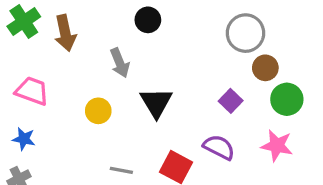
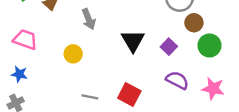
black triangle: (156, 103) -> (133, 41), moved
pink star: (277, 146) -> (213, 89), moved
purple semicircle: (219, 147) -> (177, 80), moved

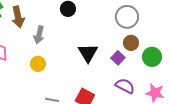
gray arrow: (89, 19) -> (39, 35), moved, turned 36
brown circle: (194, 23) -> (131, 43), moved

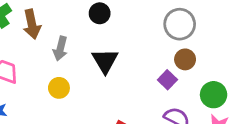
black triangle: (88, 53) -> (105, 61), moved
green circle: (152, 57) -> (214, 95), moved

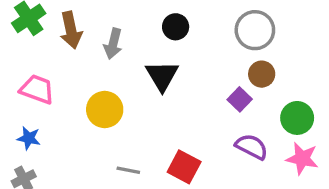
black circle: (100, 13) -> (176, 27), moved
gray arrow: (60, 49) -> (113, 44), moved
yellow circle: (59, 88) -> (105, 110), size x1.4

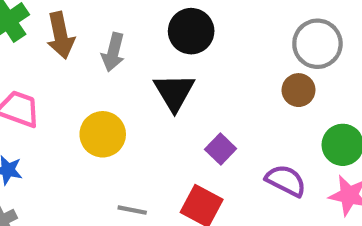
black circle: (176, 27) -> (191, 31), size x1.4
gray circle: (255, 30) -> (317, 44), moved
purple square: (240, 99) -> (221, 149), moved

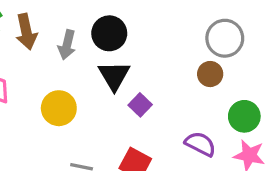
black circle: (191, 31) -> (109, 33), moved
purple square: (221, 149) -> (140, 105), moved

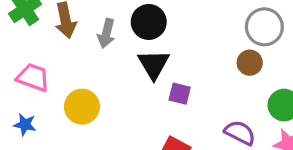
purple square: (140, 105) -> (180, 94), turned -30
yellow circle: (59, 108) -> (82, 107), moved

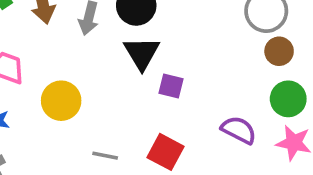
brown circle: (250, 63) -> (279, 51), moved

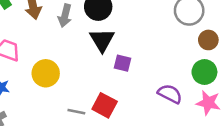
brown circle: (279, 51) -> (208, 40), moved
red square: (166, 152) -> (105, 105), moved

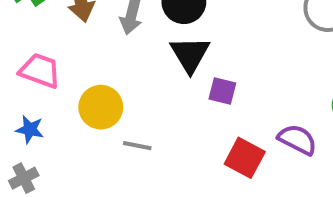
red square: (105, 105) -> (245, 158), moved
gray line: (76, 112) -> (137, 146), moved

